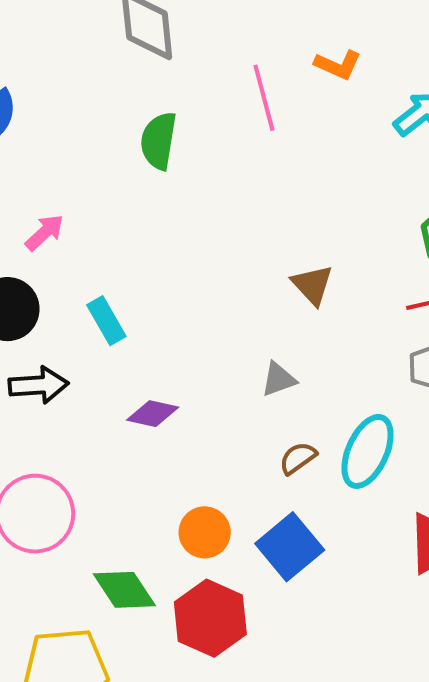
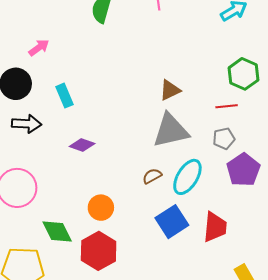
brown triangle: (312, 285) -> (170, 90), turned 40
gray triangle: (279, 379) -> (171, 131), moved, size x2.0
blue square: (290, 547) -> (172, 222), moved

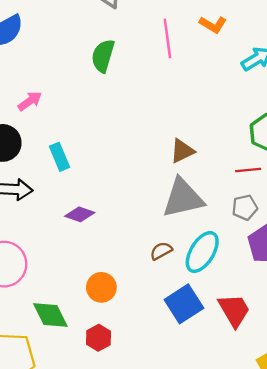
red trapezoid: (215, 227) -> (234, 310), turned -36
red hexagon: (99, 251) -> (98, 338), size x0.6

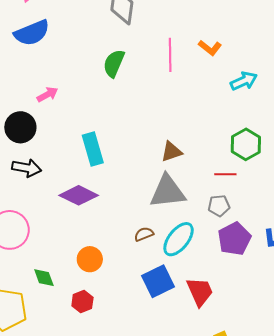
cyan rectangle: (60, 157) -> (93, 149), moved, size x1.4
purple diamond: (80, 214) -> (79, 195), size x1.5
green diamond: (50, 315) -> (44, 278), size x0.7

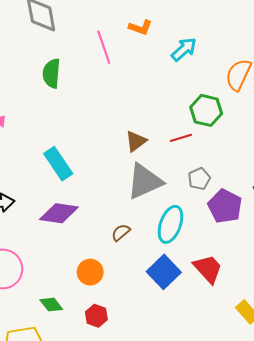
red line: (225, 174) -> (181, 138), moved
brown semicircle: (144, 234) -> (121, 232), moved

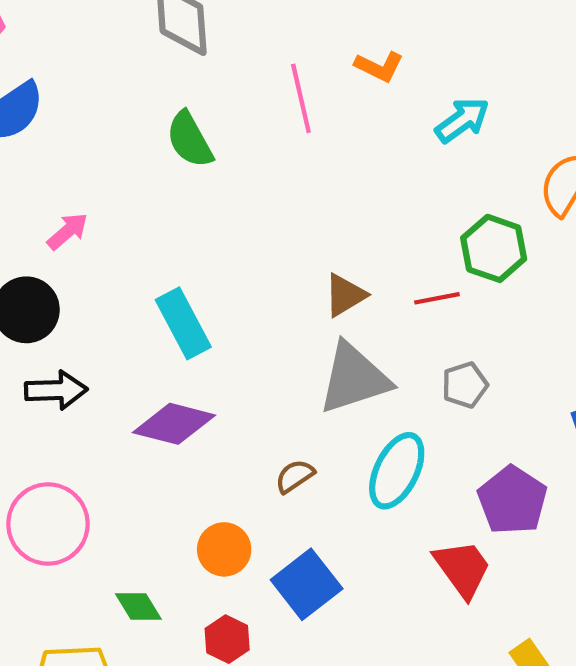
green semicircle: (52, 73) -> (190, 140), turned -40
purple pentagon: (225, 206) -> (512, 500), moved
blue square: (164, 272) -> (307, 584), moved

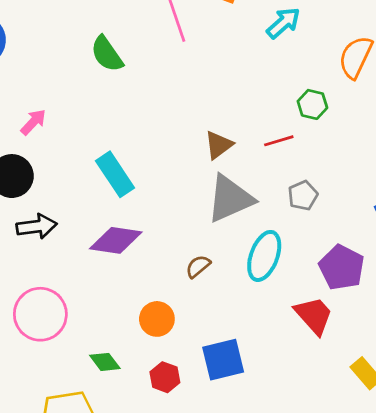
green hexagon: (494, 248) -> (312, 104), size x0.7
blue square: (307, 584) -> (223, 360), moved, turned 30

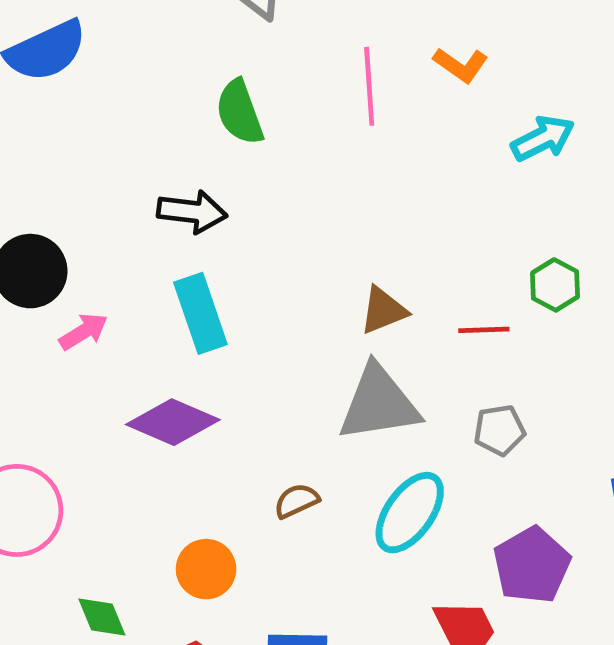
pink arrow: (33, 122) -> (84, 332), moved
black arrow: (37, 226) -> (192, 212), moved

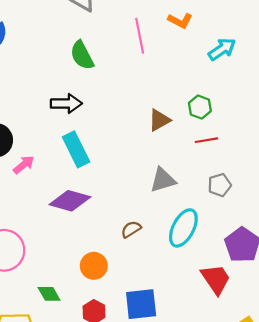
green hexagon: (555, 285) -> (200, 107), moved
brown triangle: (383, 310) -> (159, 120), moved
gray triangle: (379, 403) -> (163, 180), size x0.7

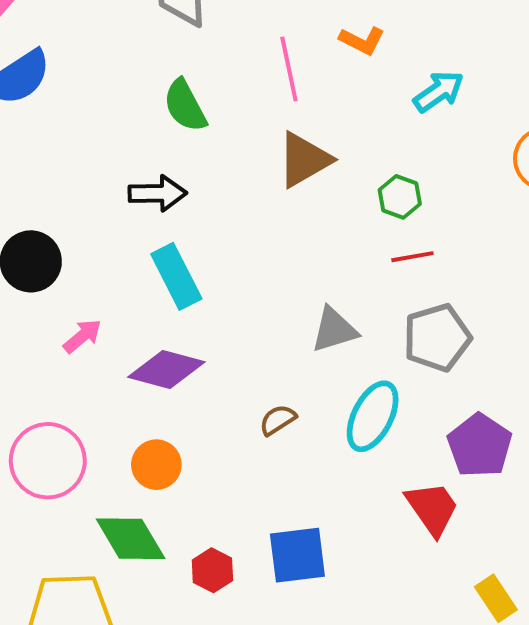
brown triangle: (159, 120) -> (304, 160), moved, size x1.4
pink arrow: (24, 165) -> (82, 336), moved
gray pentagon: (219, 185) -> (437, 338), size x1.6
orange circle: (94, 266) -> (156, 465), moved
green diamond: (49, 294) -> (131, 539), size x1.6

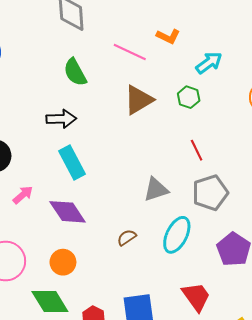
pink line: (289, 69) -> (130, 52), turned -52
green hexagon: (400, 197) -> (189, 97), moved
red line: (412, 257) -> (197, 150), turned 75
purple diamond: (166, 369) -> (67, 212), turned 42
red trapezoid: (432, 508) -> (196, 297), moved

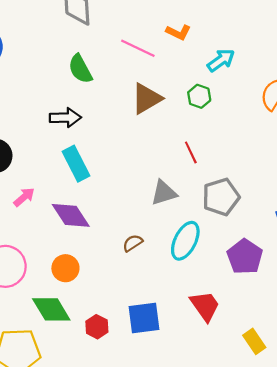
red line: (197, 150) -> (191, 152), moved

